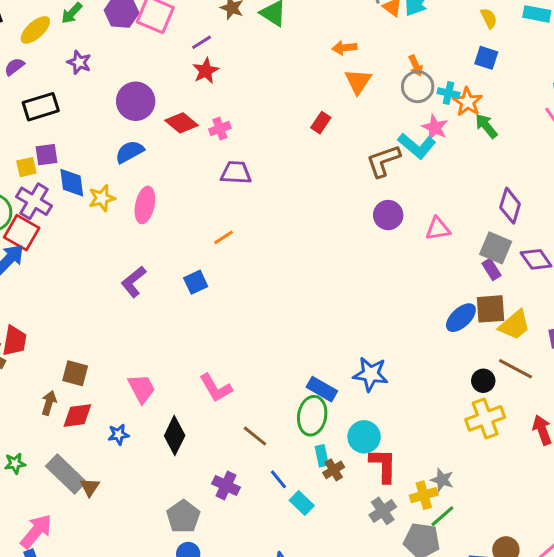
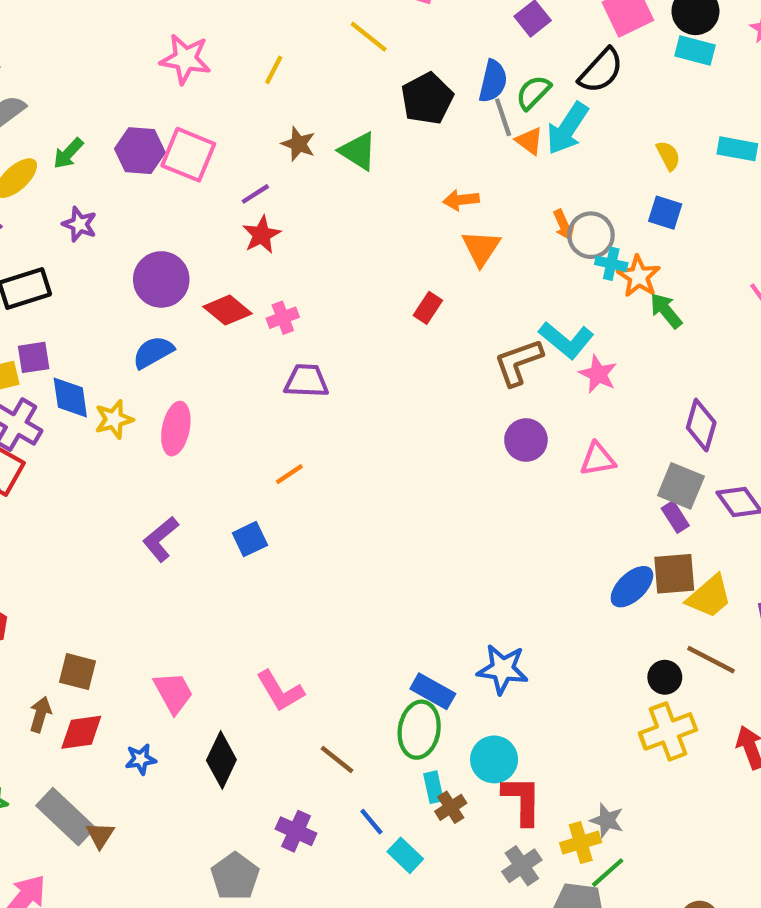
gray circle: (418, 87) -> (591, 235), moved
pink star: (435, 128) -> (598, 374), moved

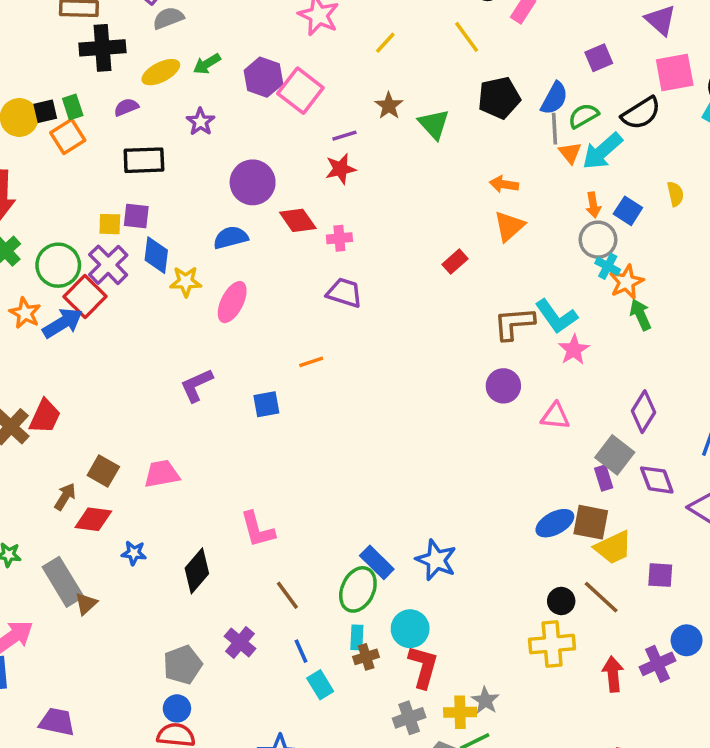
blue square: (665, 213) -> (628, 211), moved
orange arrow: (564, 225) -> (593, 205), moved
pink trapezoid: (173, 693) -> (162, 474), moved, turned -87

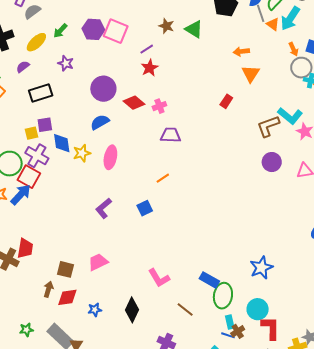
blue star: (436, 560) -> (261, 268), turned -30
blue rectangle: (377, 562) -> (209, 280), moved
blue line: (301, 651) -> (228, 335), moved, turned -32

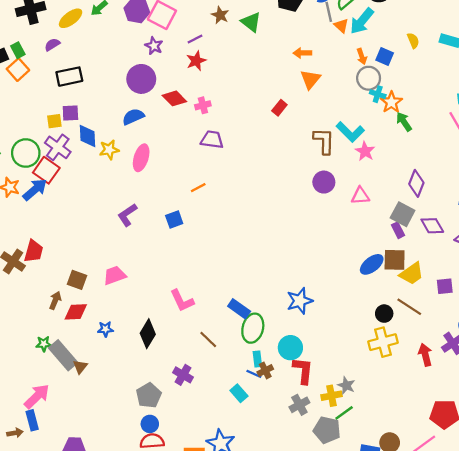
purple star: (66, 63) -> (154, 46), moved
brown L-shape: (268, 126) -> (324, 141), turned 105
green star: (26, 330) -> (44, 344), moved

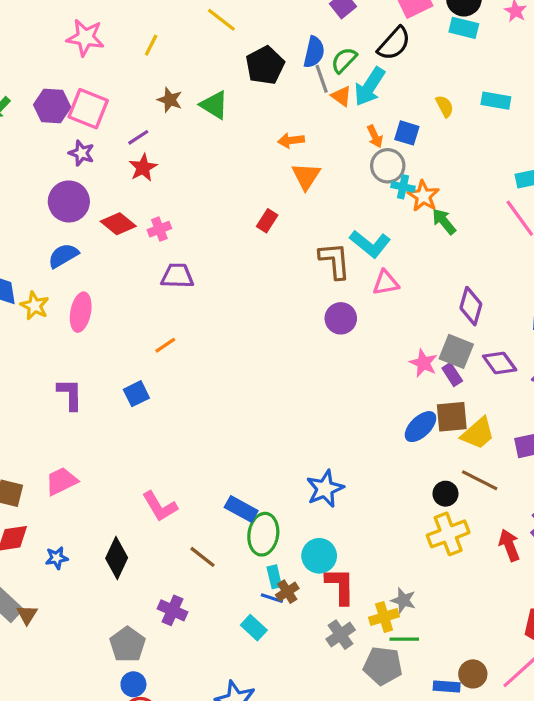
yellow star: (109, 150) -> (35, 306), turned -30
pink star: (365, 151) -> (423, 363), moved
pink triangle: (360, 196) -> (386, 283), moved
purple L-shape: (127, 215) -> (70, 394), turned 130
green line: (344, 413) -> (404, 639), turned 42

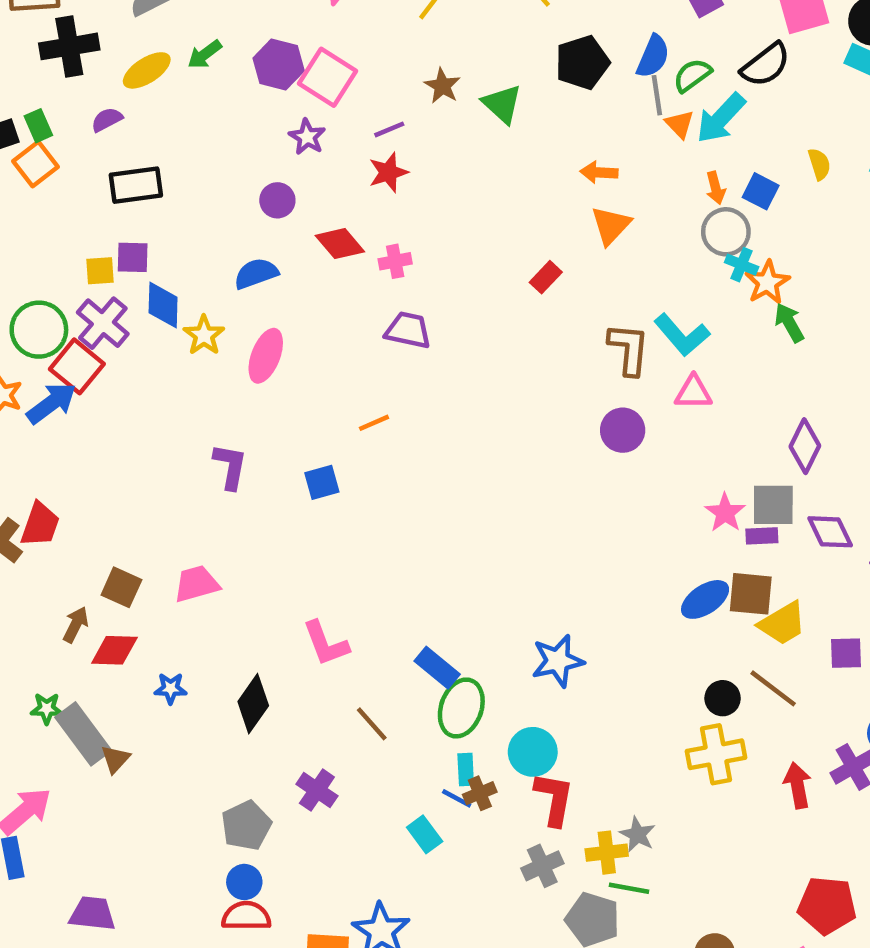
purple circle: (69, 201) -> (277, 200), size x0.6
gray square: (456, 351) -> (773, 505), turned -32
purple rectangle: (452, 375) -> (762, 536), turned -70

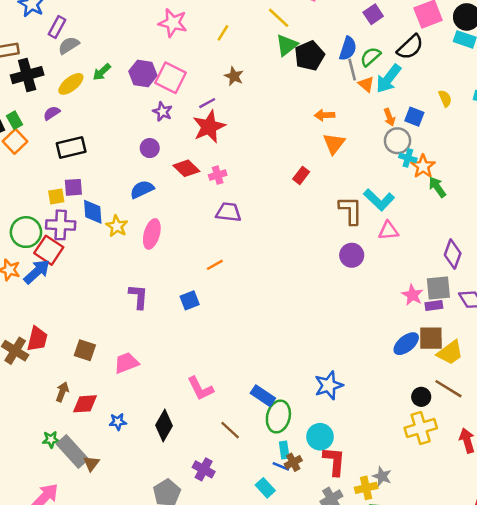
green triangle: (502, 104) -> (287, 45), moved, turned 45
red star: (388, 172) -> (209, 127), size x1.5
purple cross: (103, 323) -> (61, 225), turned -32
brown square: (121, 587) -> (85, 350), moved

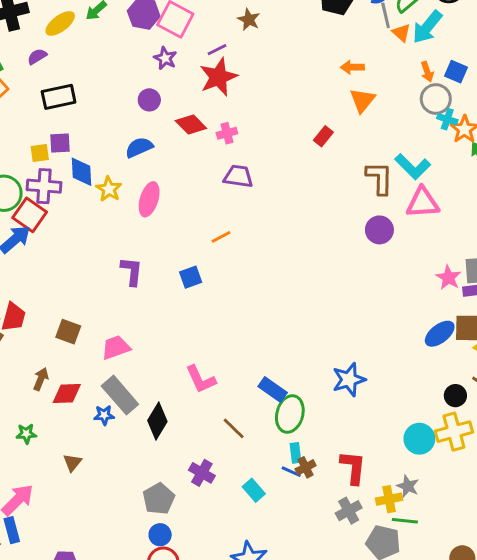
pink triangle: (388, 231) -> (423, 203), size x1.4
cyan circle: (320, 437) -> (419, 439), moved
gray rectangle: (72, 451) -> (120, 395), moved
cyan rectangle: (265, 488) -> (254, 490), moved

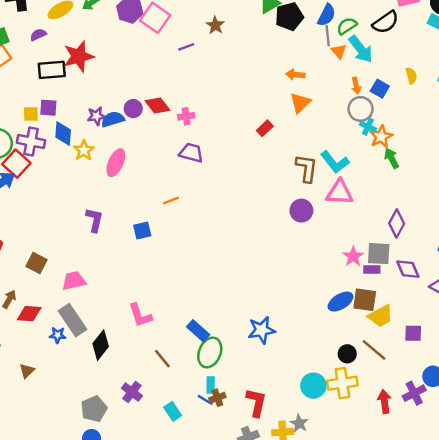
cyan arrow: (427, 27) -> (361, 49), turned -84
purple star: (165, 58) -> (96, 116), moved, turned 30
red star: (218, 77) -> (79, 56), moved
purple circle: (149, 100) -> (133, 109), moved

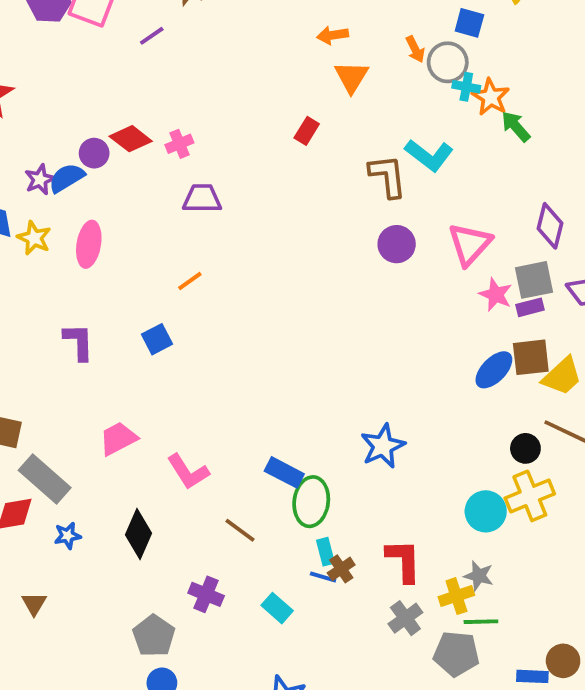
orange arrow: (356, 86) -> (415, 49), moved
pink triangle: (340, 193) -> (470, 244), moved, turned -36
pink trapezoid: (74, 281) -> (118, 439), moved
gray rectangle: (73, 320) -> (45, 479), moved

